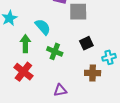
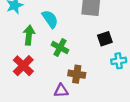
black square: (86, 43) -> (105, 39), moved
brown cross: (93, 73) -> (77, 74), moved

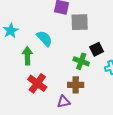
green cross: (60, 47) -> (81, 61), moved
red cross: (23, 66) -> (37, 83), moved

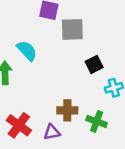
green cross: (81, 61) -> (97, 121), moved
red cross: (37, 83) -> (19, 125), moved

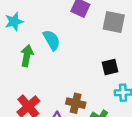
gray square: (72, 29) -> (114, 22), moved

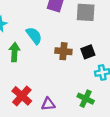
brown cross: (76, 103) -> (63, 51), moved

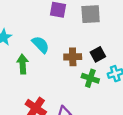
green cross: (86, 99) -> (90, 78), moved

